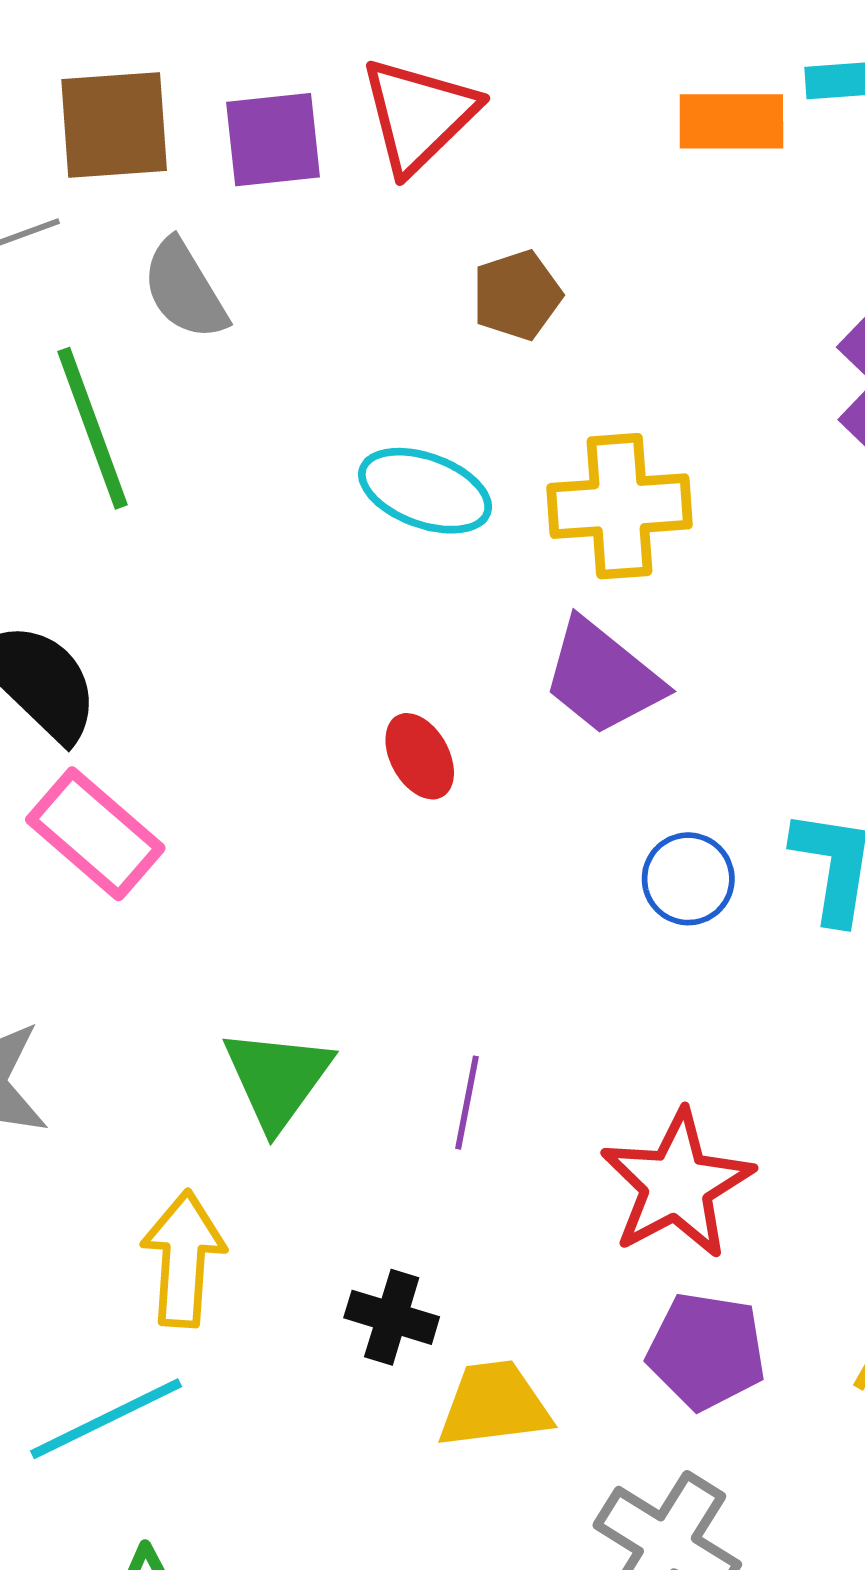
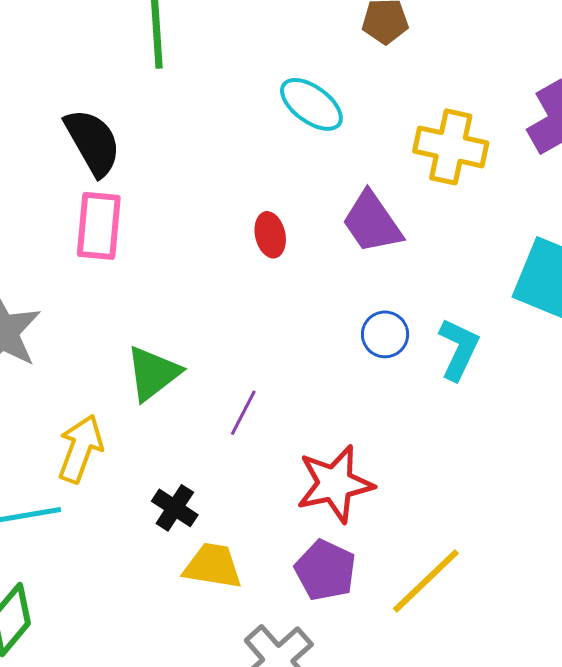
yellow cross: (619, 506) -> (451, 147), moved
pink rectangle: (95, 834) -> (99, 226), turned 38

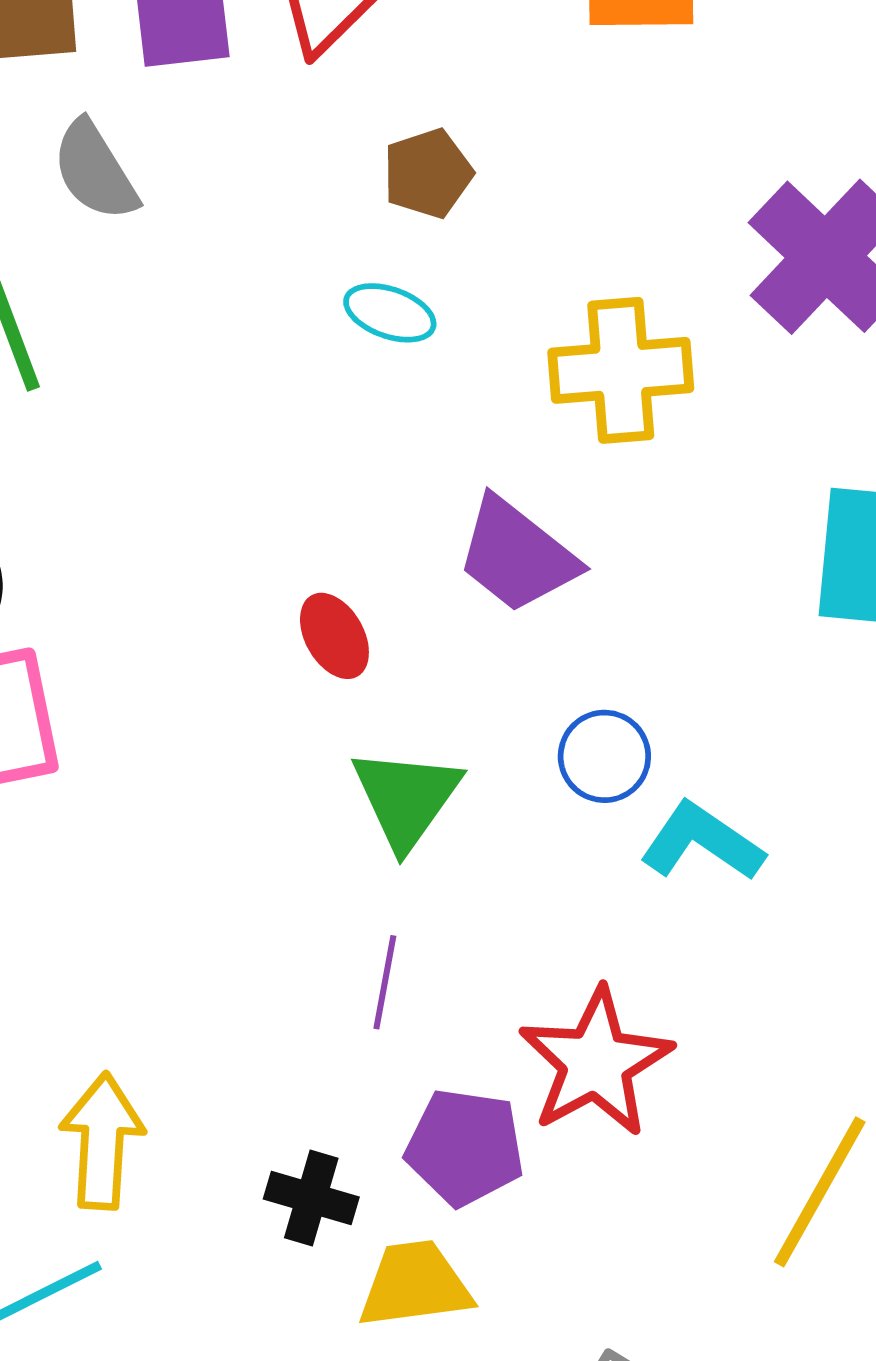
cyan ellipse: (311, 104) -> (390, 313), moved, size x0.7
cyan L-shape: (459, 349) -> (702, 842), moved, turned -64
green triangle: (153, 373) -> (406, 798), moved
purple pentagon: (325, 570) -> (465, 1147), moved

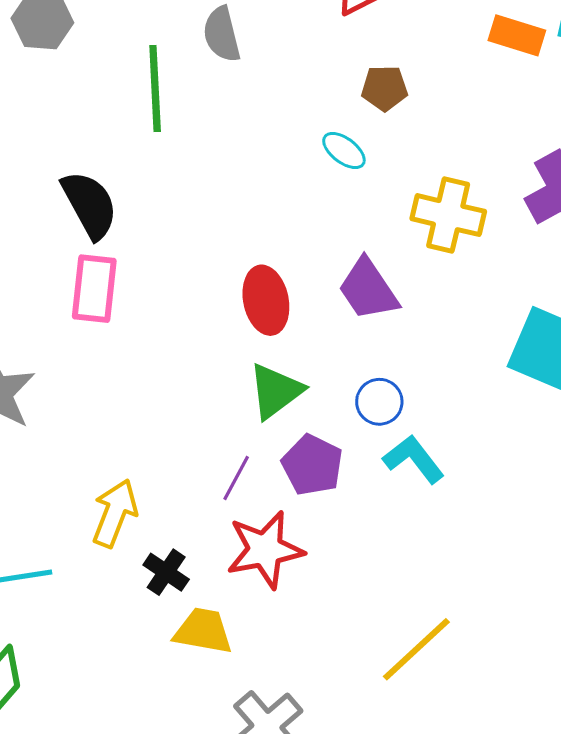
red ellipse: (334, 636) -> (266, 300), size x1.5
red star: (596, 1063) -> (265, 550), moved
yellow arrow: (102, 1141) -> (115, 513), moved
purple pentagon: (465, 1147) -> (312, 465), moved

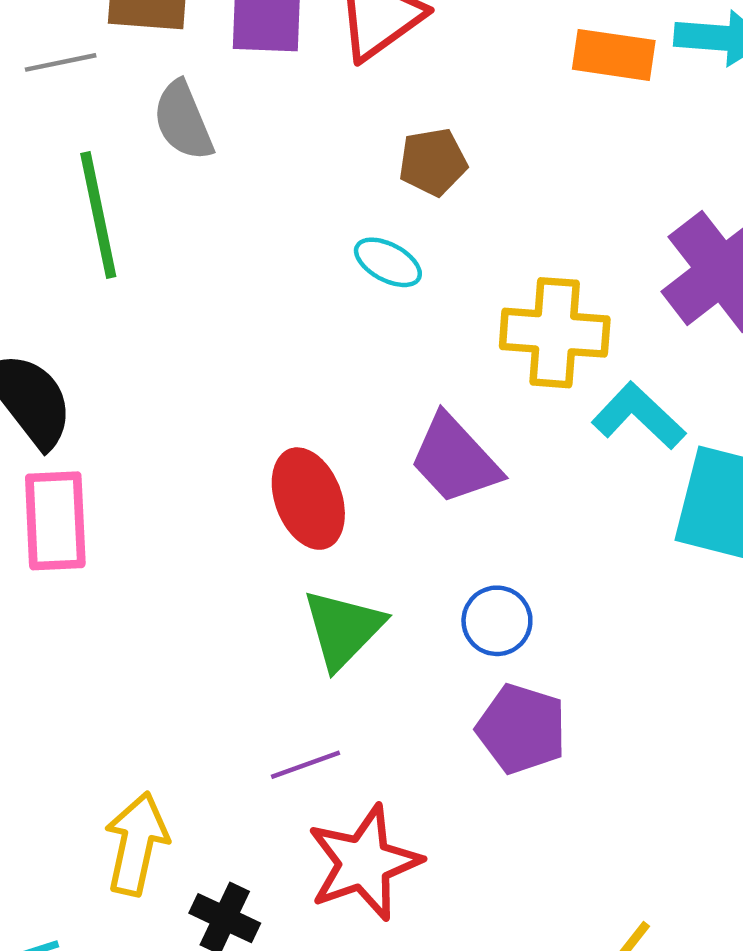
cyan L-shape: (414, 459) -> (639, 416), moved
purple pentagon: (312, 465) -> (522, 729), moved
purple line: (236, 478) -> (305, 765), turned 51

